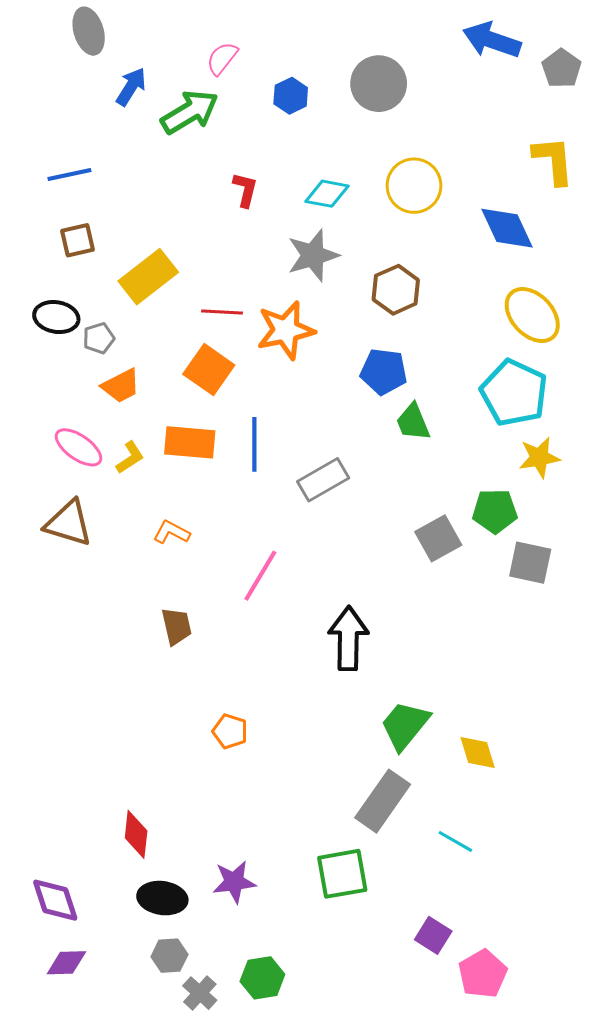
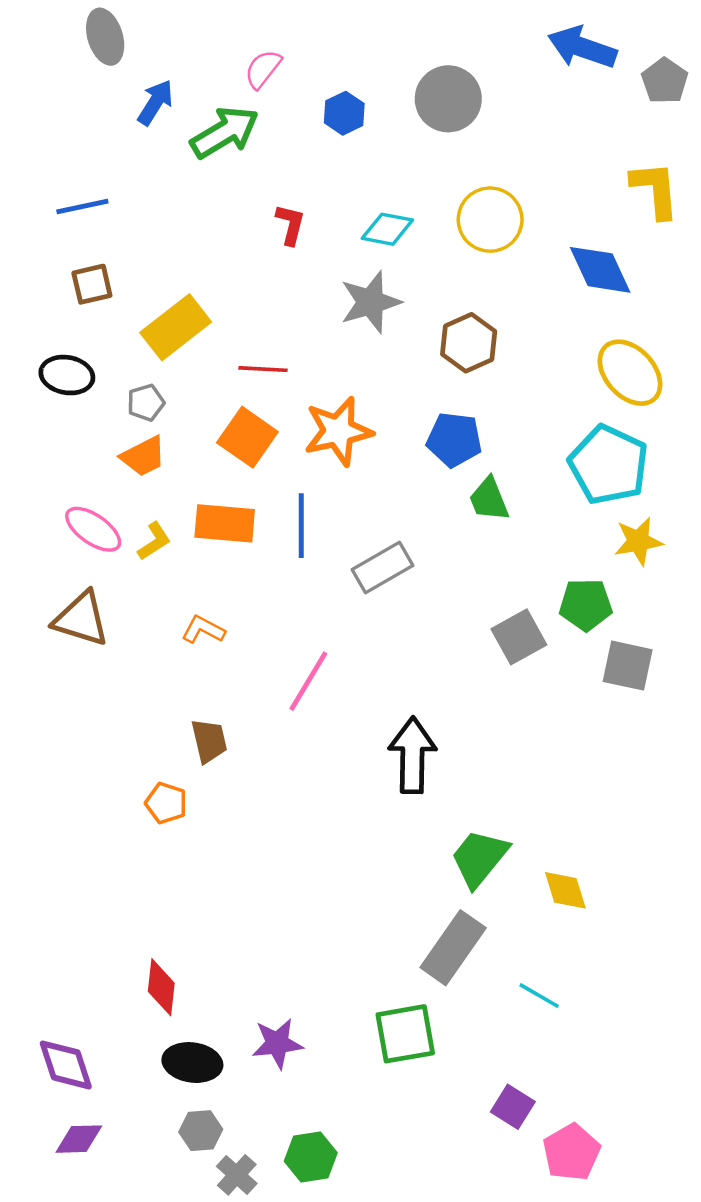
orange star: (286, 330) -> (338, 431), moved
gray pentagon: (99, 338) -> (146, 403), moved
orange pentagon: (230, 731) -> (166, 803), moved

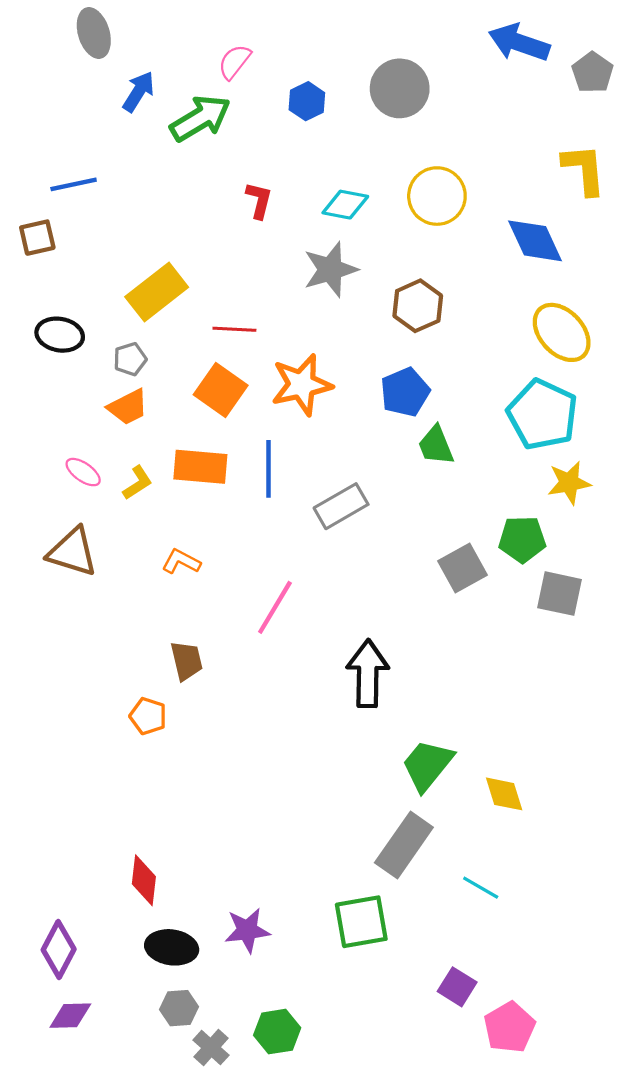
brown square: (92, 284) -> (37, 238), moved
blue pentagon: (454, 440) -> (405, 392), turned -30
pink ellipse: (93, 529) -> (83, 472), size x0.7
purple diamond: (66, 1065) -> (59, 949), turned 46

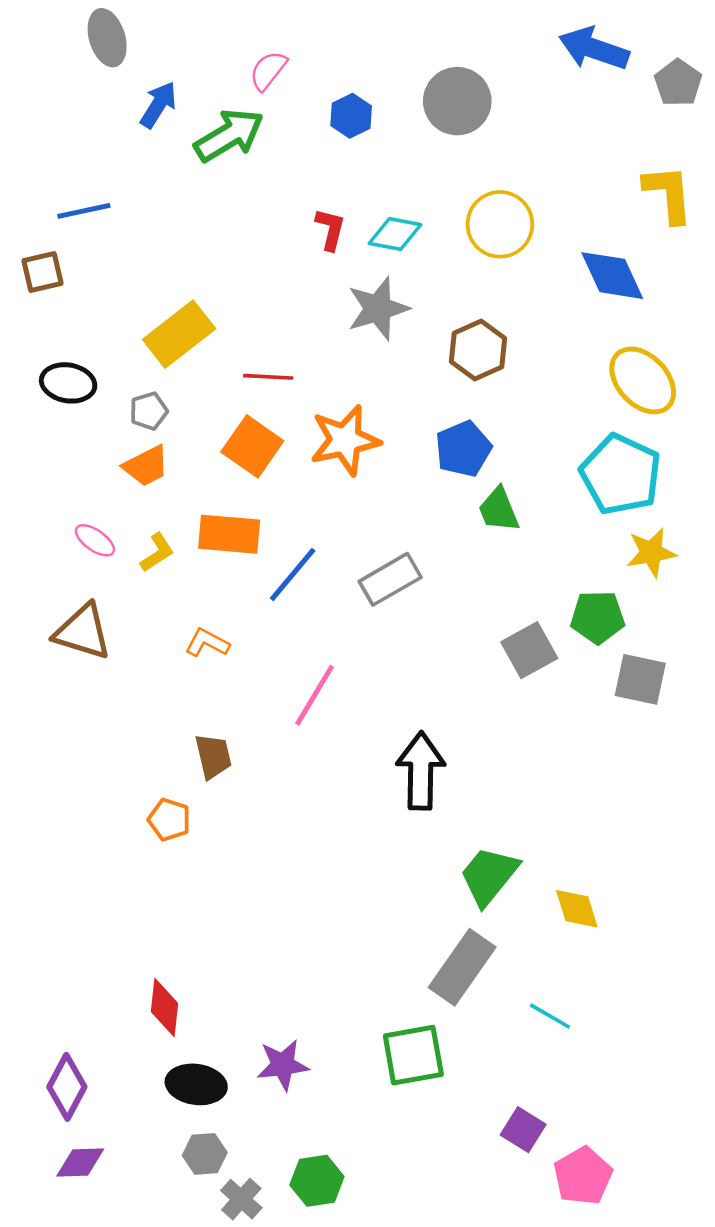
red L-shape: (259, 200) -> (330, 229), moved
blue line: (269, 469) -> (293, 574), moved, turned 40

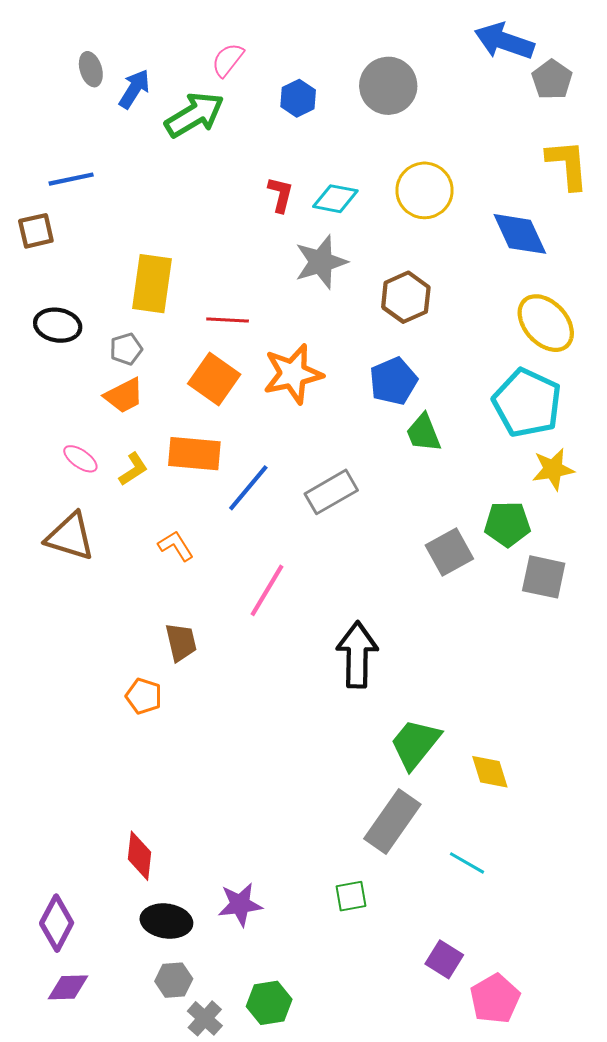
gray ellipse: (107, 38) -> (91, 69), moved, size x0.7
gray pentagon: (678, 83) -> (552, 80), moved
yellow rectangle: (179, 334) -> (152, 284), turned -44
orange L-shape: (207, 643) -> (176, 546), turned 30
green square: (413, 1055) -> (351, 896), size x0.6

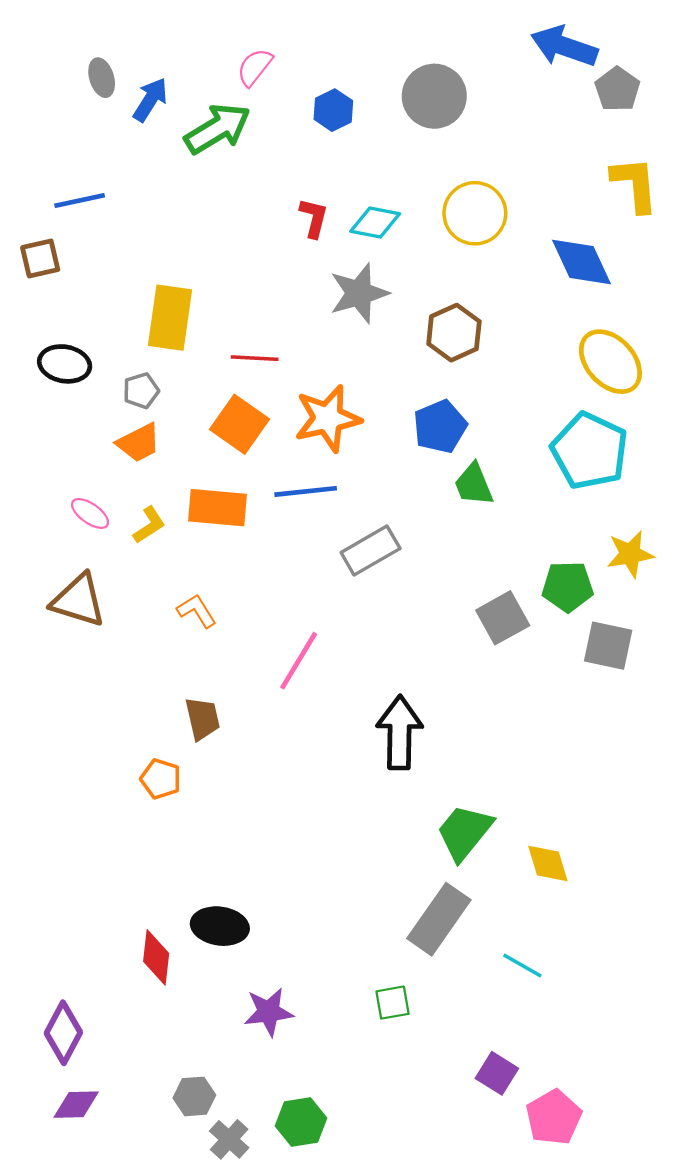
yellow star: (553, 469) -> (630, 554), moved
blue line: (248, 488) -> (306, 491), moved, turned 44
black ellipse: (166, 921) -> (220, 926), moved

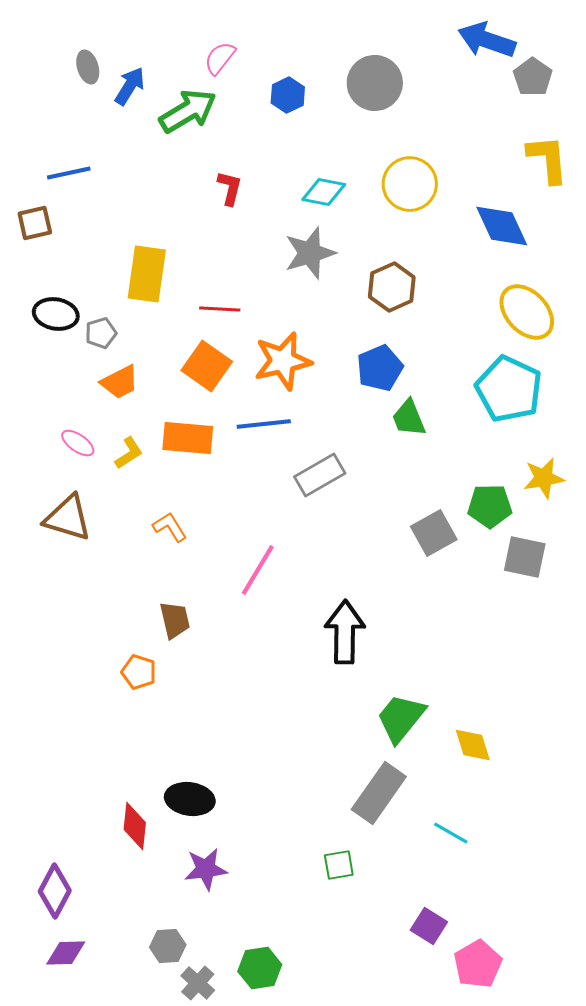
red L-shape: (314, 218) -> (230, 188), moved
gray pentagon: (141, 391) -> (101, 333), moved
purple star: (269, 1012) -> (206, 869), moved

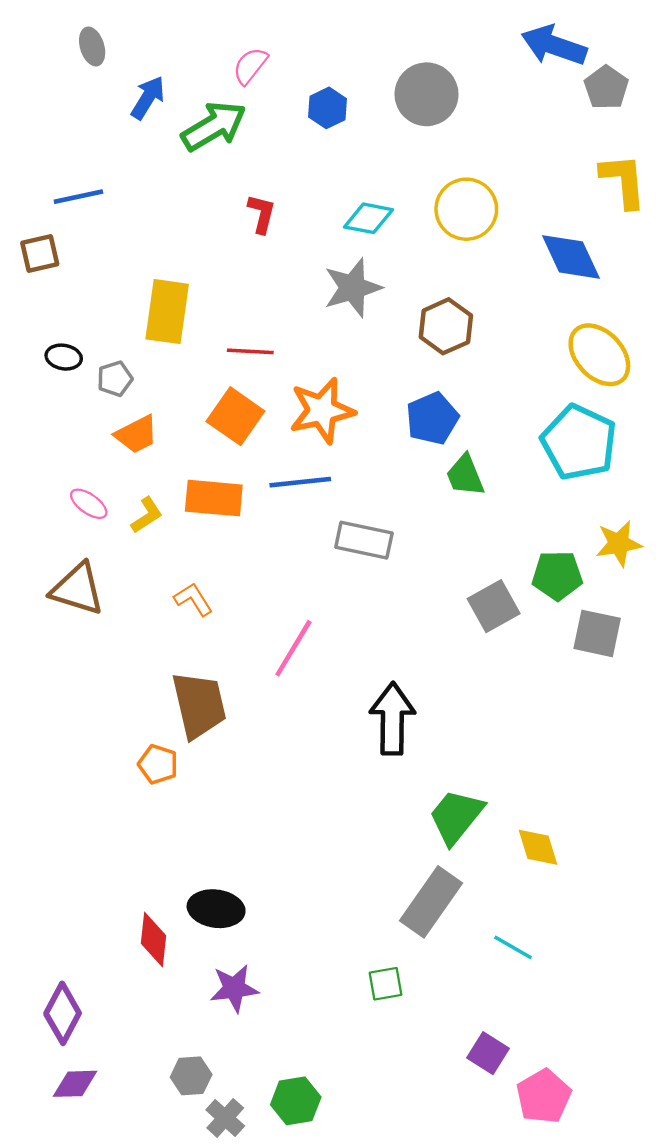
gray ellipse: (88, 67) -> (92, 47), moved
black ellipse: (56, 314) -> (64, 357), size x0.7
gray rectangle: (320, 475) -> (364, 540), turned 42
brown trapezoid: (175, 620) -> (199, 705), size x1.6

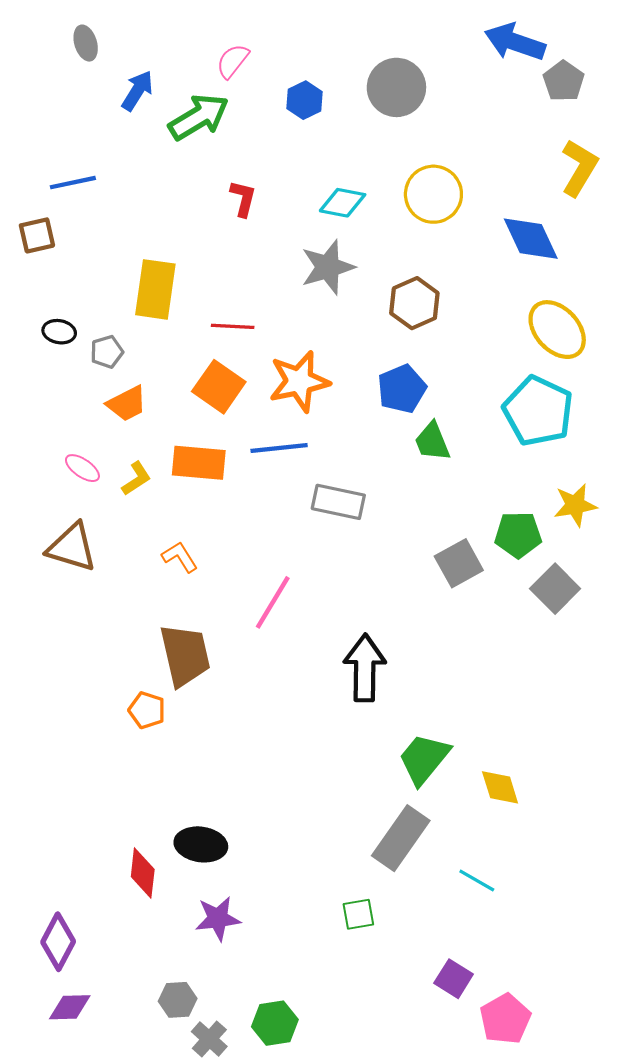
yellow L-shape: (623, 181) -> (579, 168), turned 36
gray square: (597, 633) -> (555, 589), turned 33

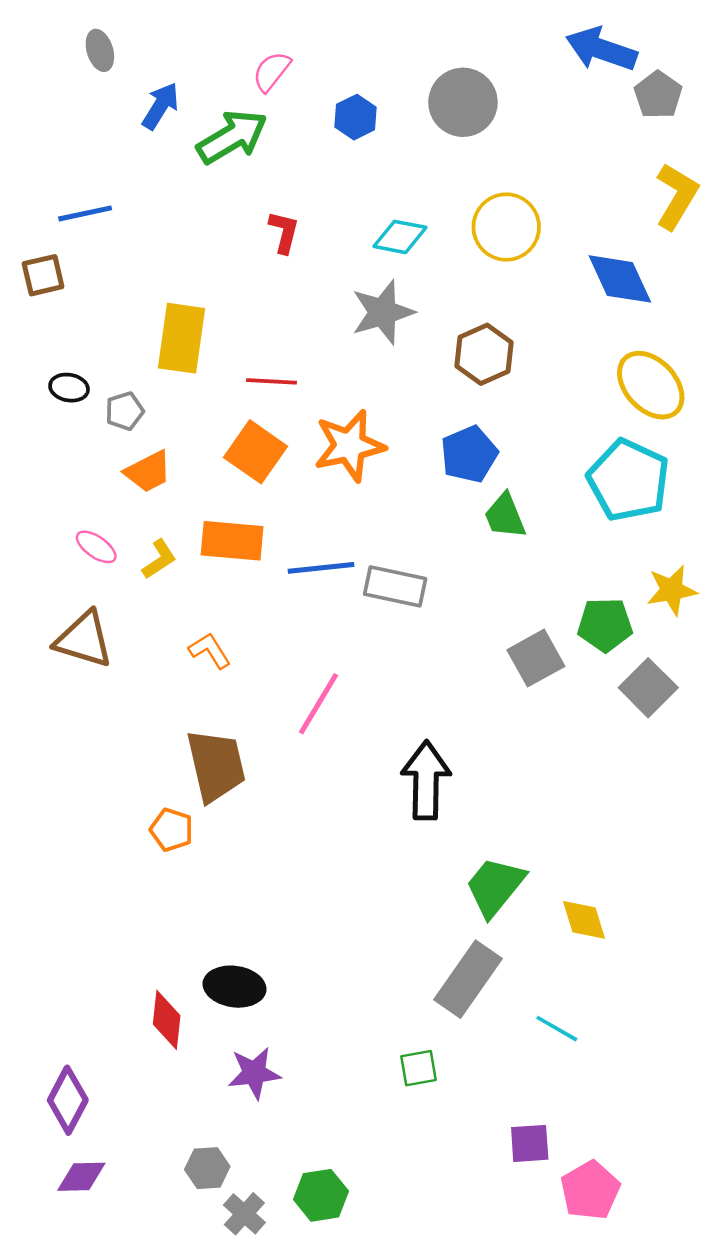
blue line: (279, 448) -> (321, 568), moved
purple square: (454, 979) -> (530, 1143), turned -36

